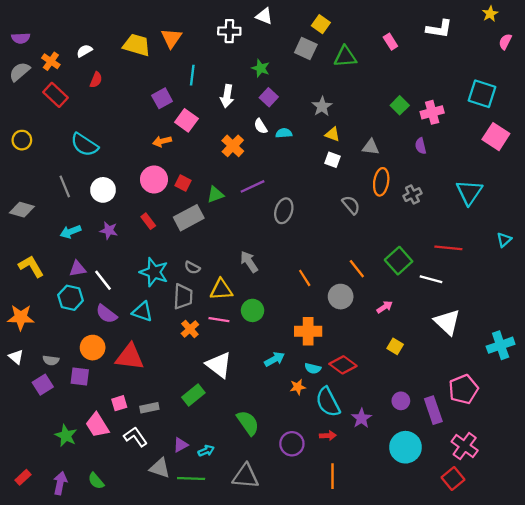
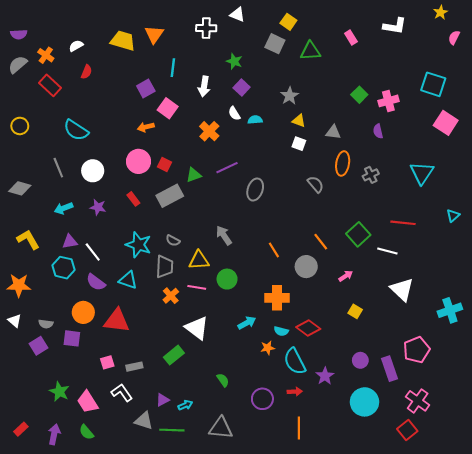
green semicircle: (248, 423) -> (223, 380), size x0.6
pink trapezoid: (97, 425) -> (87, 402), moved

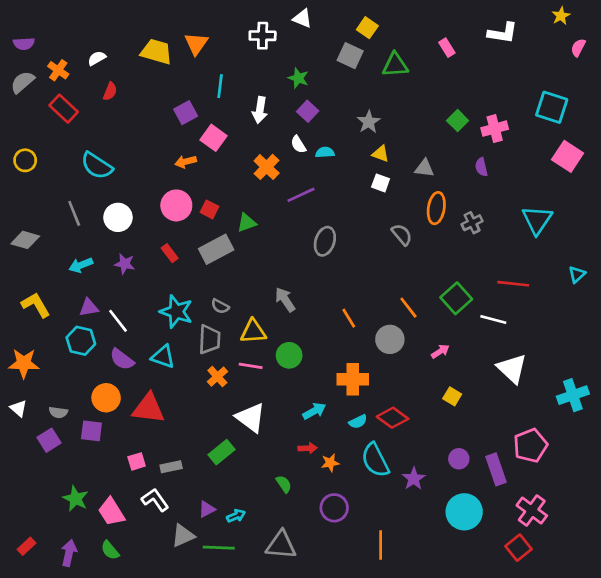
purple line: (227, 168) -> (301, 195), moved
cyan semicircle: (281, 331) -> (358, 422), turned -40
orange star: (268, 348) -> (330, 463), moved
red arrow: (295, 392) -> (308, 448), moved
gray triangle: (144, 421) -> (183, 536), turned -42

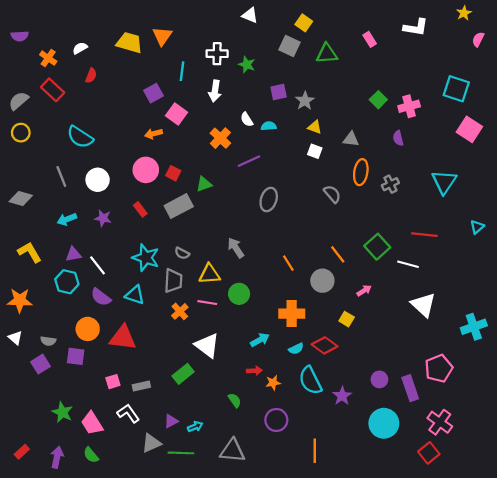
white cross: (263, 36) -> (217, 54), moved
gray semicircle: (22, 82) -> (19, 101), moved
purple square: (308, 111) -> (279, 92), moved, turned 35
yellow square: (452, 396) -> (347, 319), moved

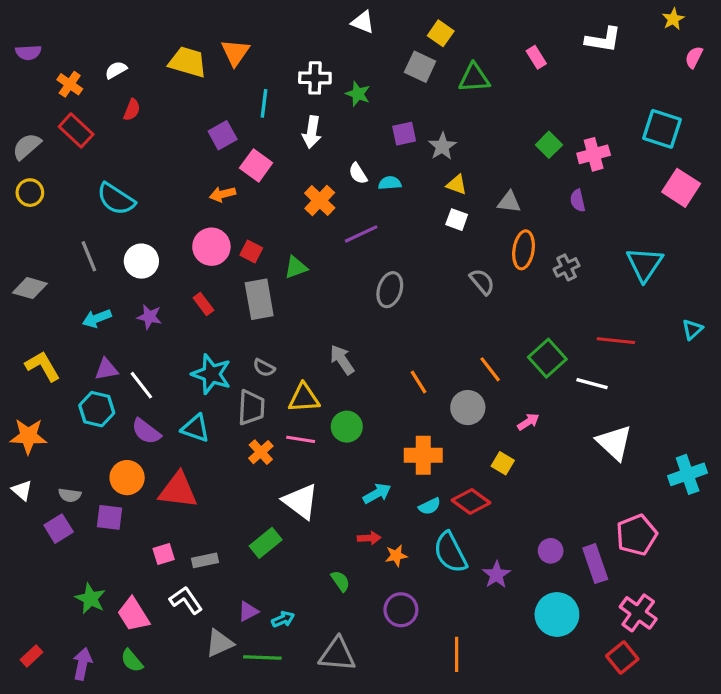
gray rectangle: (179, 206) -> (259, 299), turned -72

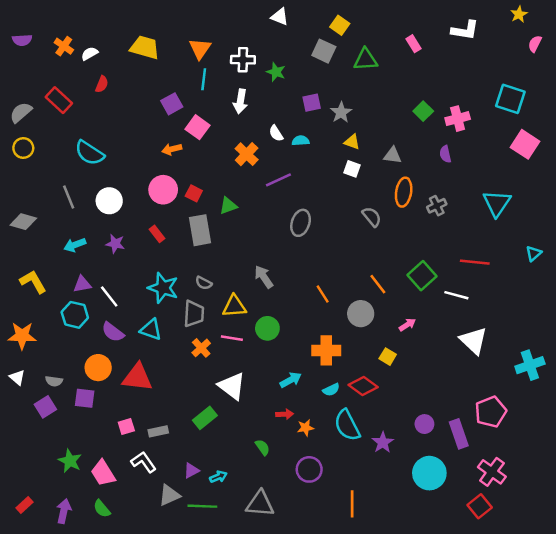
orange triangle: (235, 52) -> (200, 49), moved
orange cross: (70, 84) -> (64, 46), moved

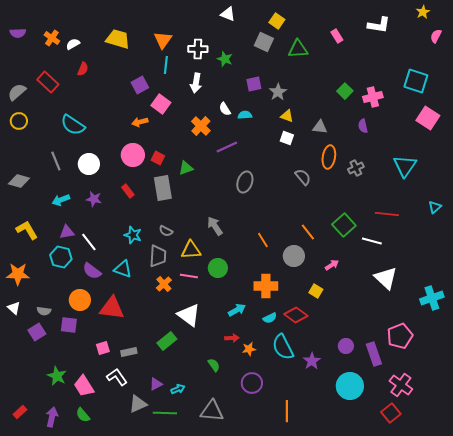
cyan star: (163, 288) -> (133, 235), size x0.7

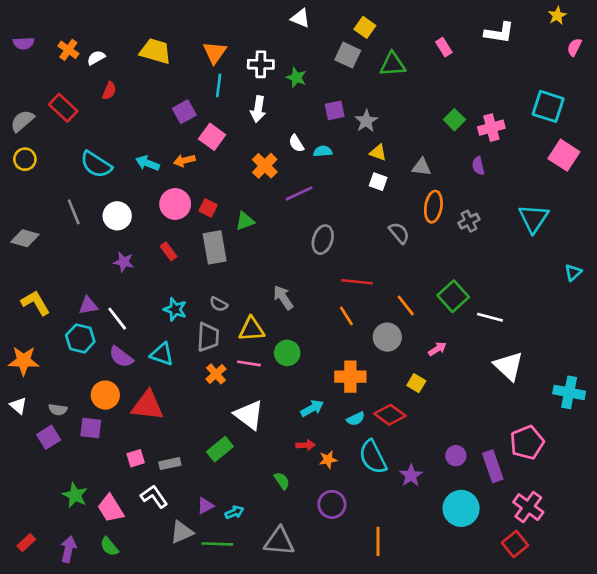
cyan arrow: (61, 200) -> (147, 163), moved, turned 42
red line: (387, 214) -> (357, 282), moved
cyan cross: (432, 298) -> (569, 392), turned 30

